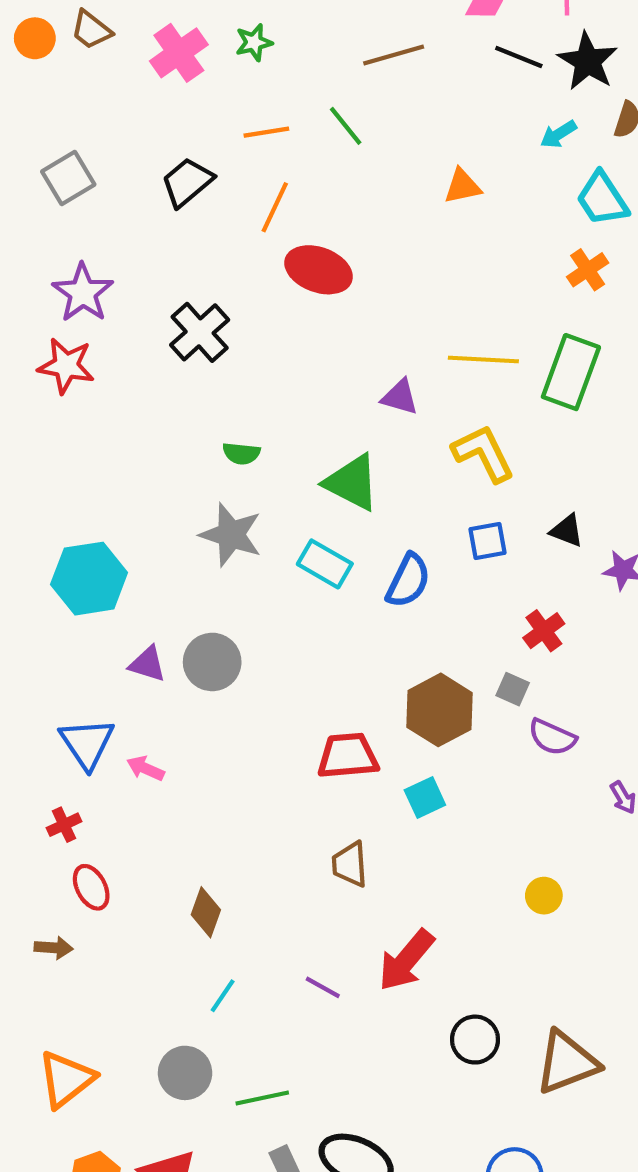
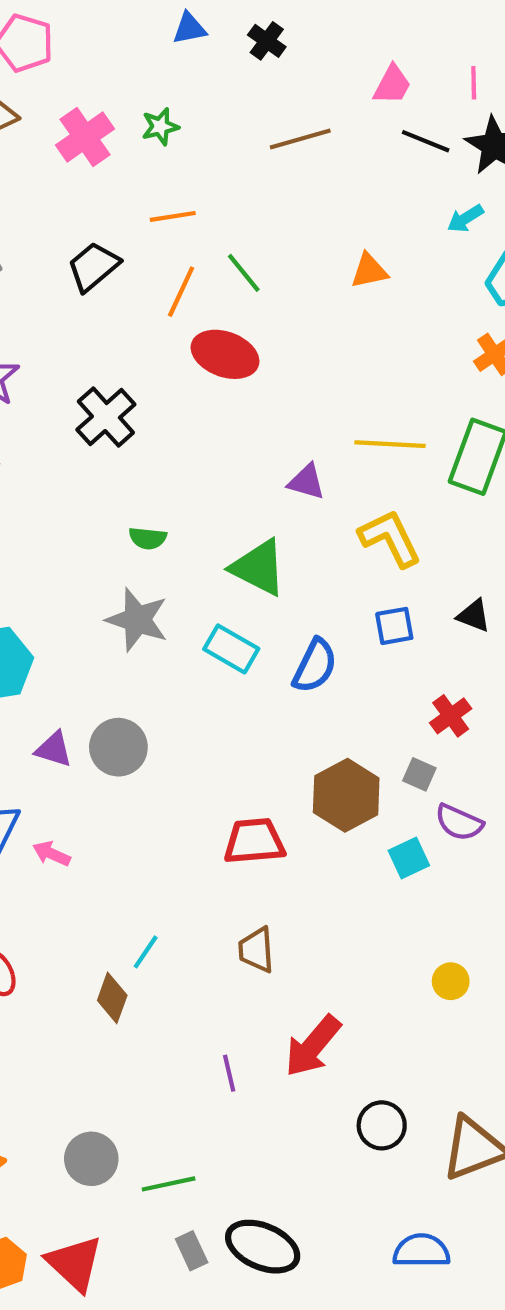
green line: (346, 126) -> (244, 273), moved
cyan square: (425, 798) -> (409, 858), moved
purple line: (323, 987) -> (229, 1073), turned 48
cyan line: (223, 996) -> (146, 952), moved

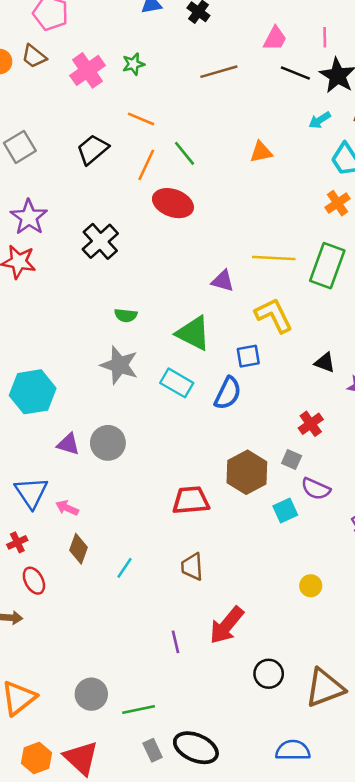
orange line: (173, 216) -> (141, 119), turned 32
blue square: (394, 626) -> (248, 356), moved
brown diamond: (112, 998) -> (79, 549), moved

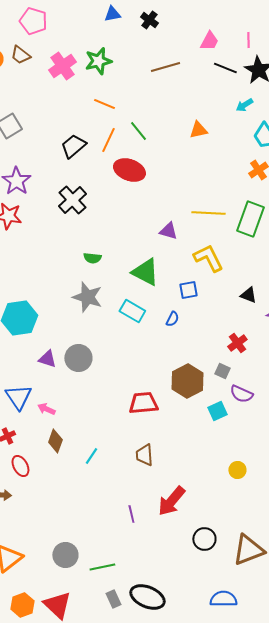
green star: (133, 64) -> (98, 61), size x1.5
black trapezoid: (93, 150) -> (73, 146), moved
blue semicircle: (228, 393) -> (172, 319), size x0.6

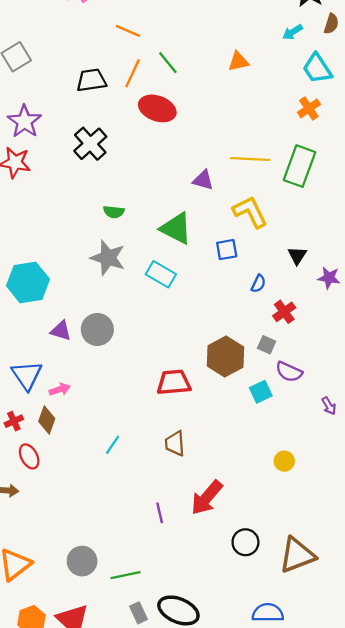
black trapezoid: (73, 146) -> (91, 80), turned 32
black triangle: (248, 295) -> (297, 255), turned 42
blue semicircle: (172, 319) -> (258, 284), moved
pink arrow: (46, 409) -> (60, 389), turned 138
brown diamond: (55, 441) -> (47, 420), moved

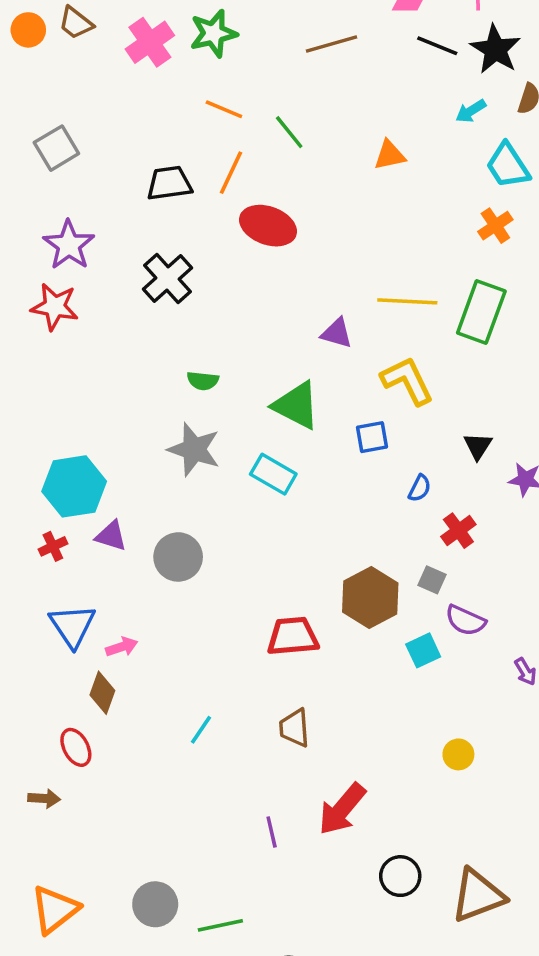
green line: (168, 63) -> (289, 132), moved
purple triangle: (61, 331) -> (111, 536), moved
red cross: (14, 421) -> (53, 546), moved

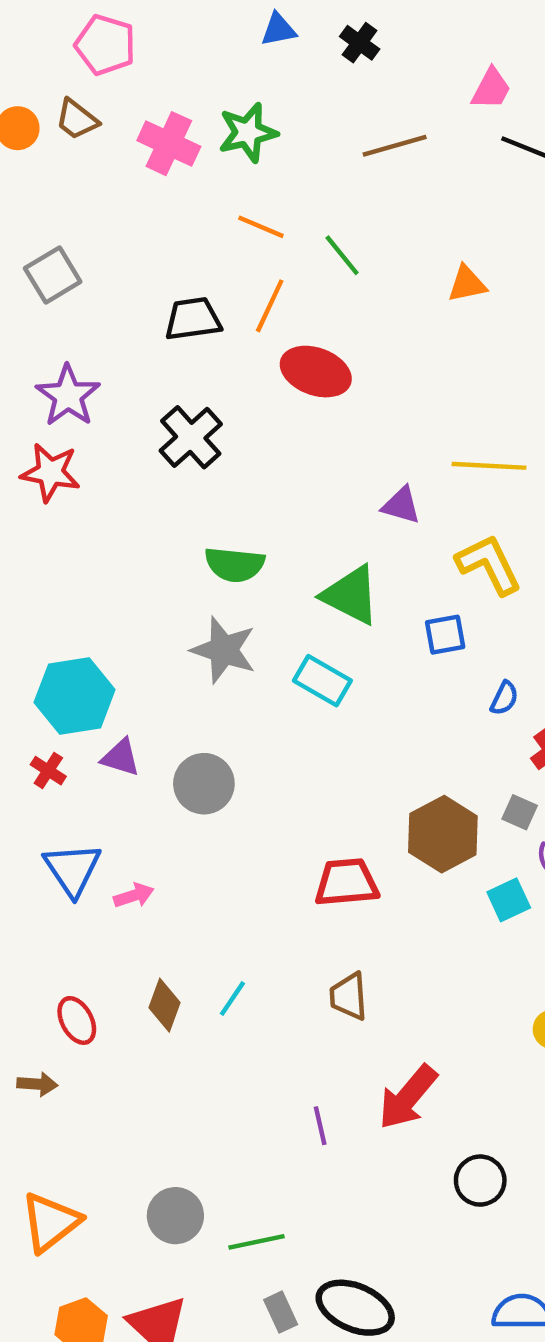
pink cross: (150, 42) -> (169, 144), turned -30
green semicircle: (203, 381) -> (235, 564), size x1.5
red cross: (53, 546) -> (48, 771), turned -32
brown diamond: (102, 693) -> (164, 1005), moved

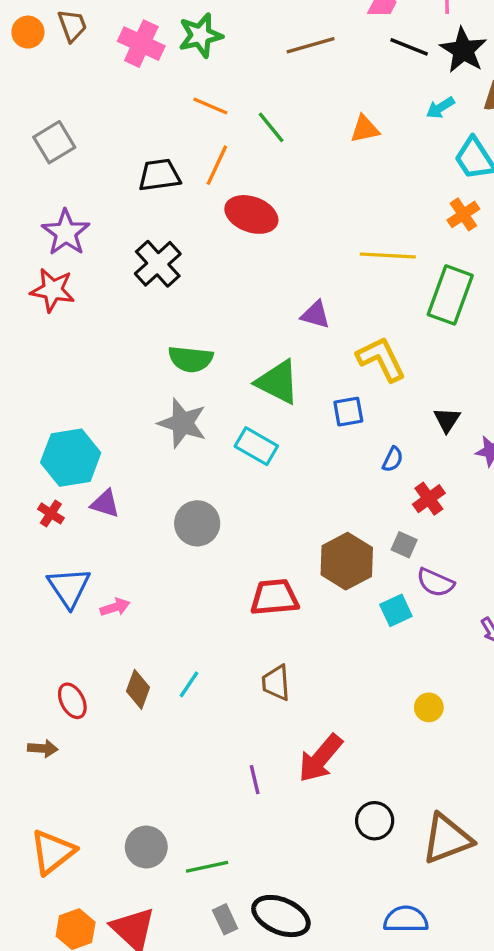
brown trapezoid: (77, 119) -> (72, 26), turned -148
orange triangle: (467, 284) -> (365, 129), moved
yellow line: (489, 466) -> (388, 256), moved
gray circle: (204, 784) -> (197, 523), moved

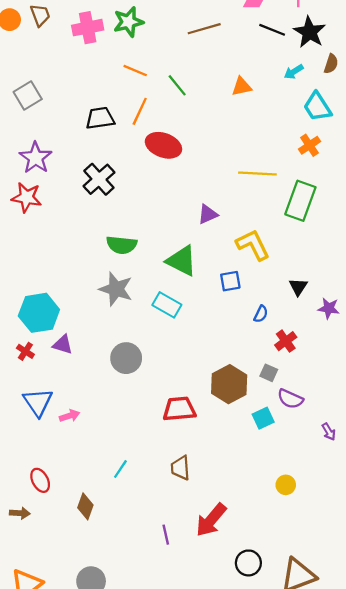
pink cross: (141, 44) -> (88, 28), turned -36
purple triangle: (315, 315) -> (208, 214), turned -40
brown diamond: (138, 689) -> (85, 506), moved

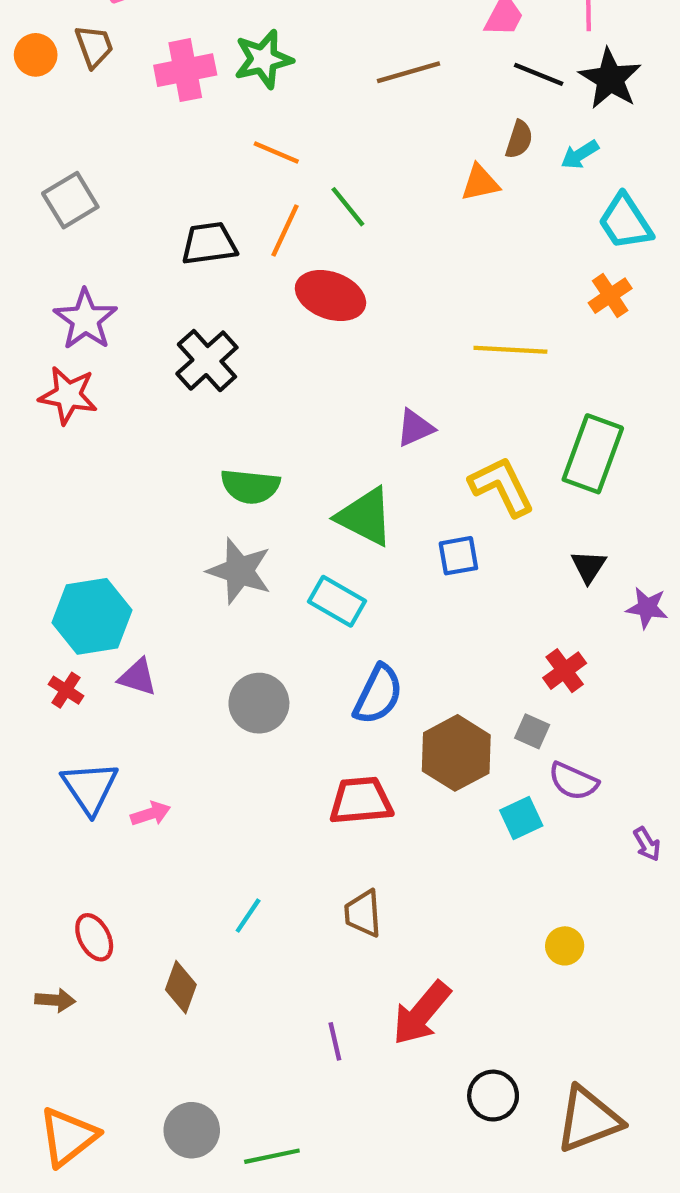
brown semicircle: (331, 64) -> (519, 139), moved
green line: (177, 85) -> (348, 207), moved
green rectangle: (300, 201) -> (593, 454), moved
blue semicircle: (261, 314) -> (378, 694), moved, size x1.8

